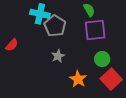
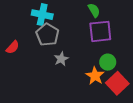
gray pentagon: (55, 26) -> (47, 35), moved
orange star: (78, 79) -> (95, 76), moved

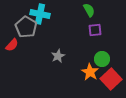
purple square: (100, 31) -> (95, 30), size x0.6
gray pentagon: (47, 35) -> (26, 27), moved

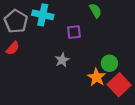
gray pentagon: (26, 27) -> (16, 21), moved
purple square: (95, 30) -> (74, 32), moved

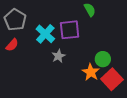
cyan cross: (43, 15) -> (45, 34), moved, turned 30
purple square: (74, 32) -> (70, 30), size x1.5

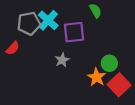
gray pentagon: (15, 20) -> (29, 24), moved, turned 30
cyan cross: (45, 34) -> (48, 20), moved

